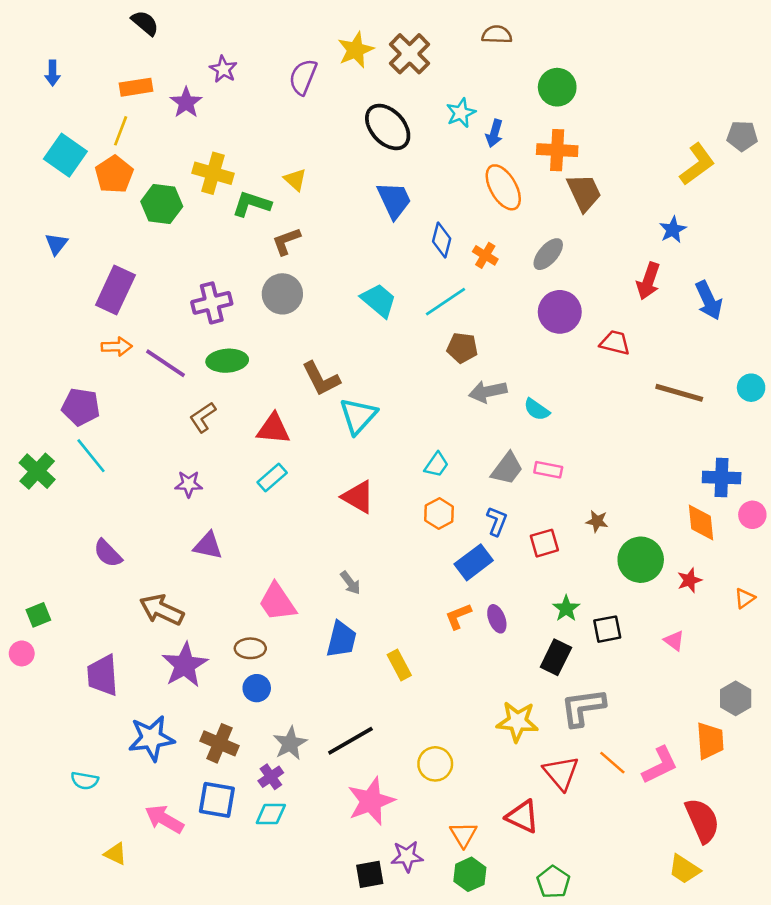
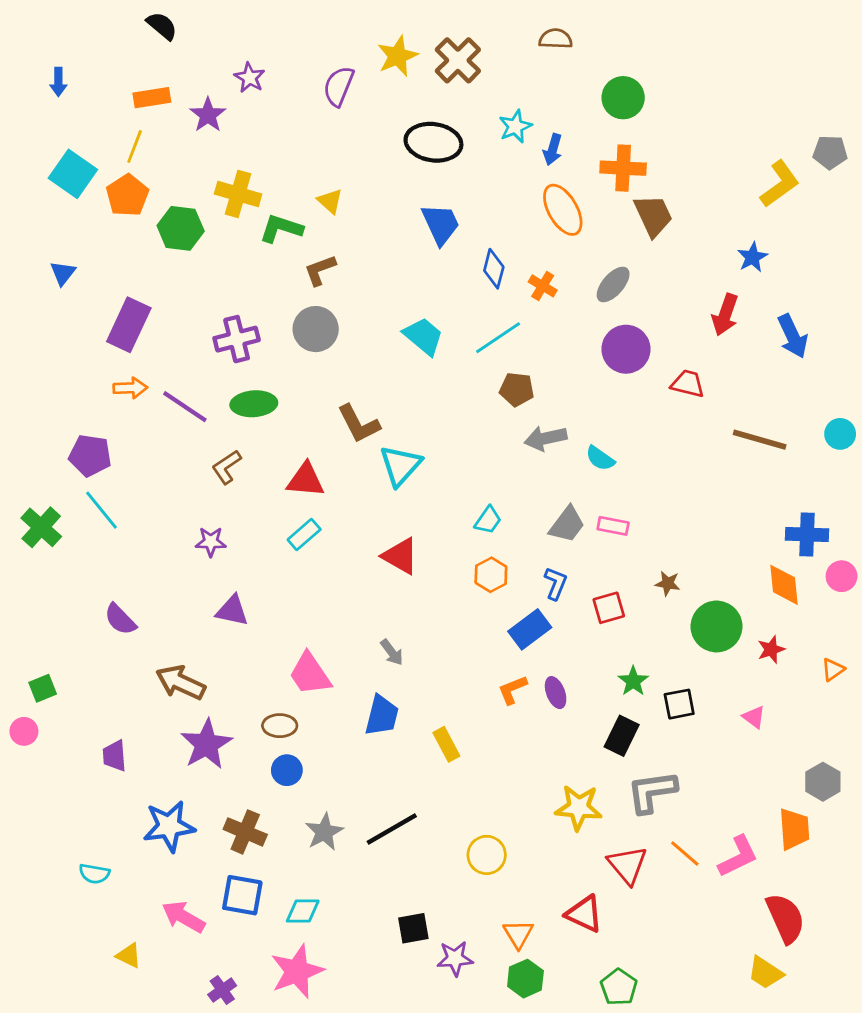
black ellipse: (388, 127) -> (433, 142), turned -39
purple trapezoid: (103, 675) -> (114, 756), size x0.7
purple cross: (271, 777) -> (222, 990), moved
pink star: (371, 801) -> (297, 971), moved
black square: (370, 874) -> (413, 928), moved

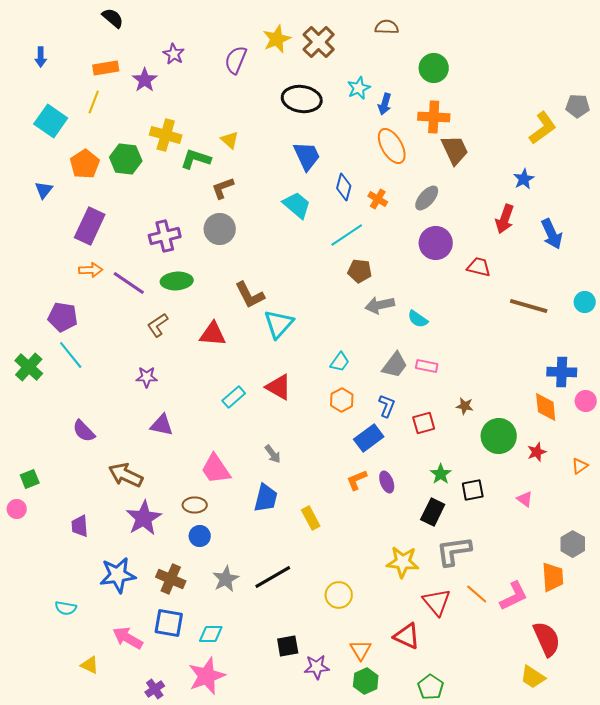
orange pentagon: (127, 195) -> (85, 164), moved
cyan trapezoid: (423, 336) -> (297, 205), moved
cyan rectangle: (304, 535) -> (234, 397), moved

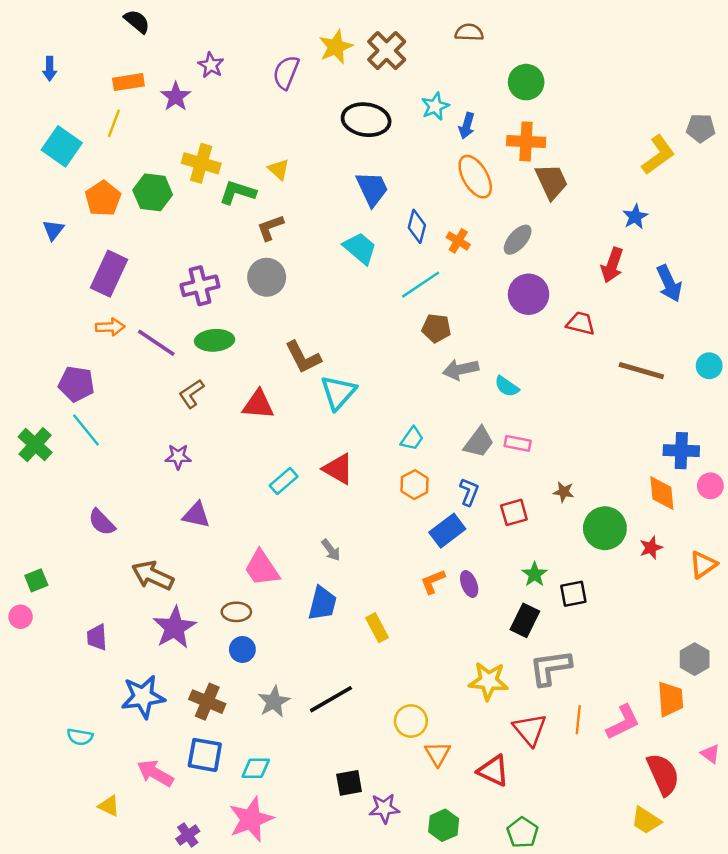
orange triangle: (580, 466) -> (703, 565), size x1.4
pink triangle: (525, 499) -> (710, 754), moved
orange line: (477, 594) -> (578, 720), turned 55
orange triangle: (361, 650) -> (438, 754), moved

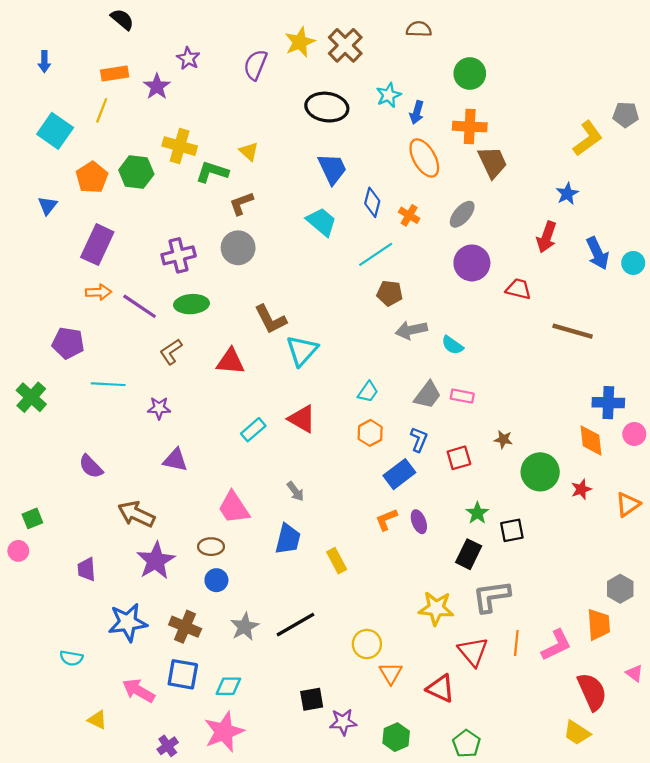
cyan circle: (709, 366) -> (633, 263), moved
cyan line: (86, 430) -> (108, 384), moved, turned -48

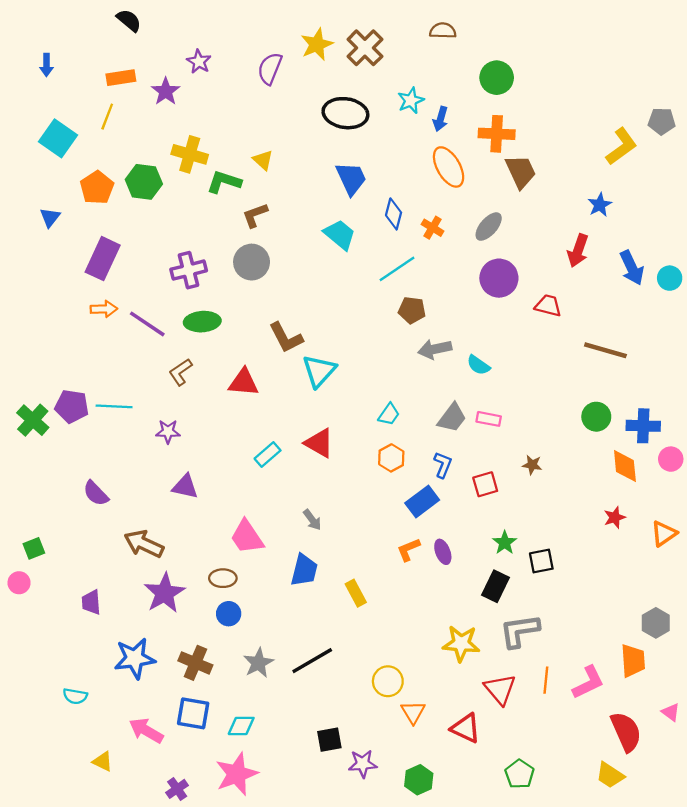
purple pentagon: (68, 343) -> (72, 406), moved
green circle: (540, 472) -> (596, 417), moved, size x0.7
green pentagon: (466, 744) -> (520, 774), moved

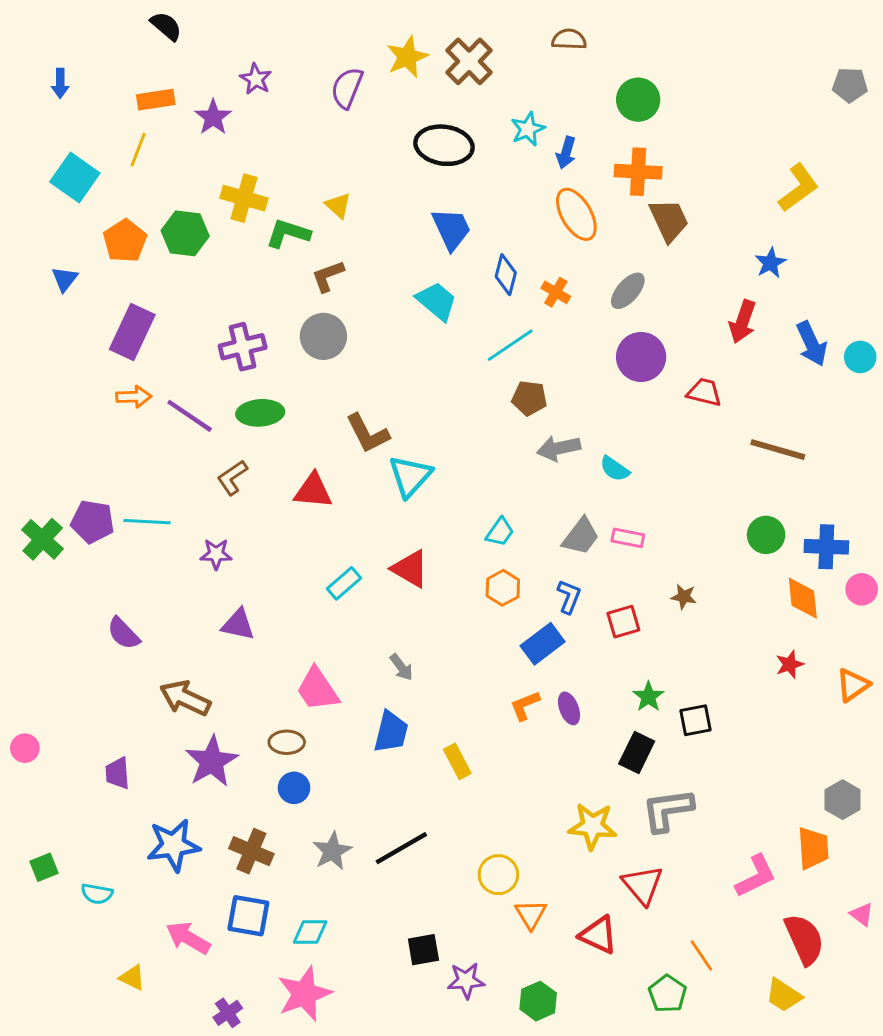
gray pentagon: (662, 121) -> (850, 85), moved
green square: (34, 548) -> (44, 867), moved
orange line: (546, 680) -> (701, 956), moved, turned -40

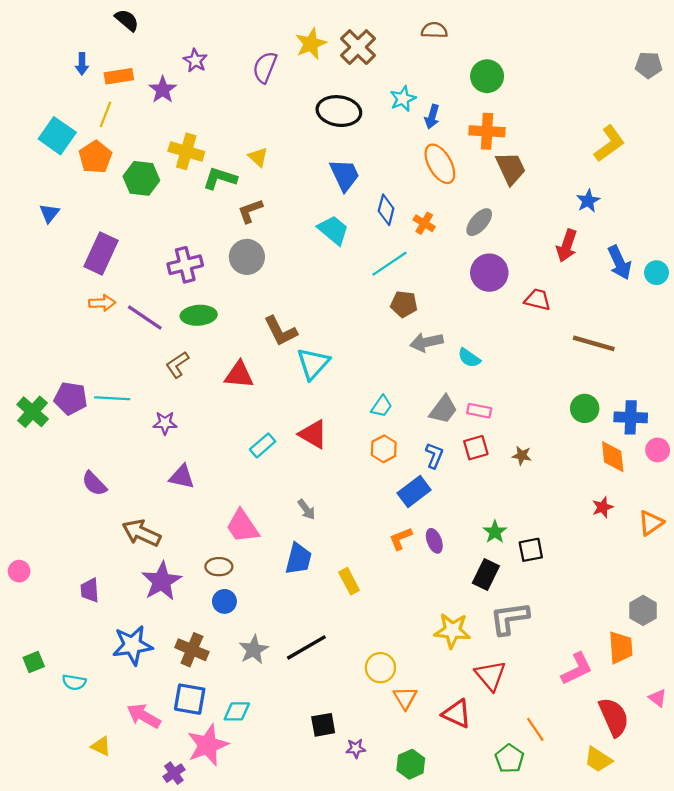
blue arrow: (60, 83) -> (82, 64), moved
orange pentagon: (125, 241) -> (95, 157), moved
red square: (623, 622) -> (476, 448), moved
purple star: (466, 981) -> (356, 748), size x0.7
pink star: (304, 994) -> (208, 745), moved

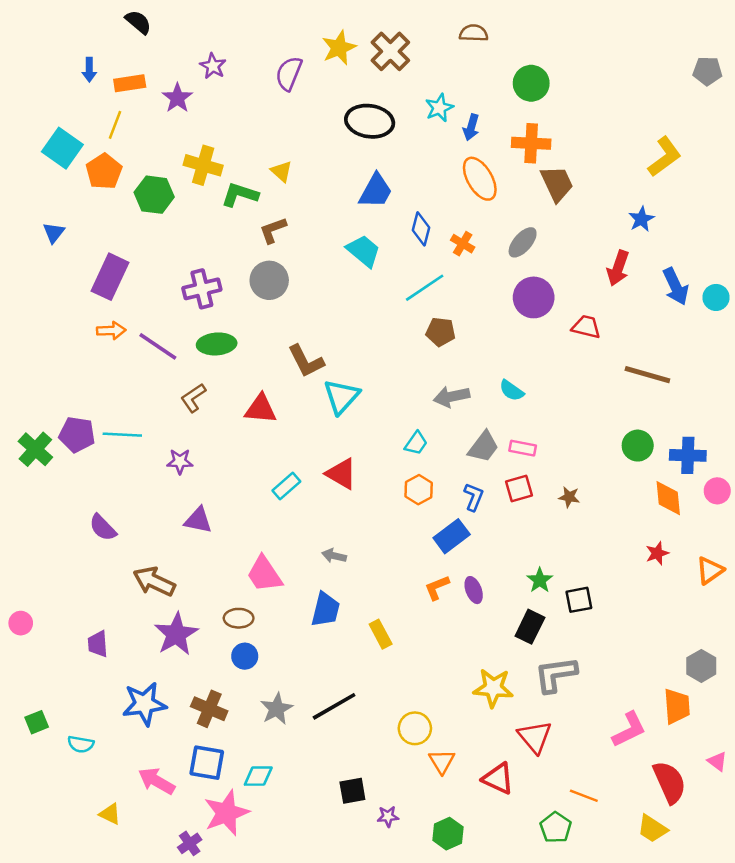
blue trapezoid: (345, 175) -> (376, 191), turned 54
gray arrow: (426, 342) -> (452, 397), moved
gray arrow: (306, 509) -> (334, 556), turned 140
orange line: (535, 729) -> (584, 796), turned -35

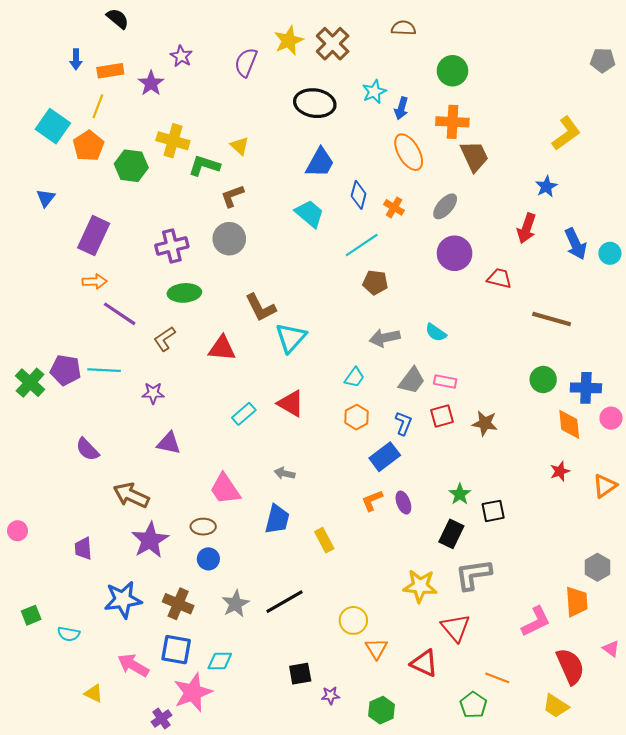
purple line: (158, 346) -> (120, 314), moved
brown star: (569, 497) -> (485, 423), size x1.4

